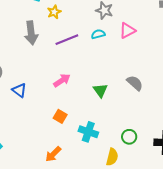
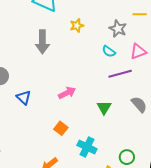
yellow star: (54, 12) -> (77, 26), moved
cyan semicircle: (98, 34) -> (109, 51), turned -136
purple line: (67, 40) -> (120, 74), moved

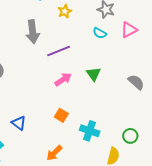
purple line: (120, 74) -> (59, 51), moved
blue triangle: (24, 97) -> (19, 123), moved
green triangle: (104, 107) -> (93, 74), moved

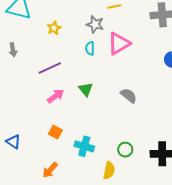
pink triangle: (129, 30) -> (119, 44), size x1.4
gray arrow: (33, 32) -> (13, 50), moved, size x0.6
cyan semicircle: (100, 33) -> (90, 48), turned 64

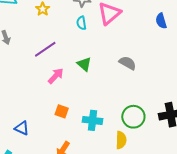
green circle: (125, 150) -> (133, 117), size x1.5

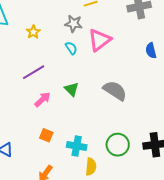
cyan semicircle: (81, 23) -> (71, 48), turned 152
gray semicircle: (128, 63) -> (115, 91), size x1.4
yellow semicircle: (121, 140) -> (91, 167), moved

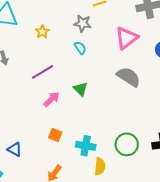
pink triangle: (99, 40) -> (126, 38), moved
gray semicircle: (115, 91) -> (129, 77), moved

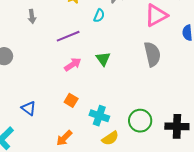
cyan semicircle: (80, 48) -> (99, 16), moved, turned 48
gray semicircle: (129, 77) -> (152, 54), turned 35
yellow semicircle: (100, 166) -> (110, 138), turned 42

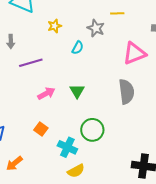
purple line: (68, 36) -> (31, 63), moved
green circle: (140, 121) -> (92, 130), moved
orange arrow: (64, 138) -> (14, 163), moved

